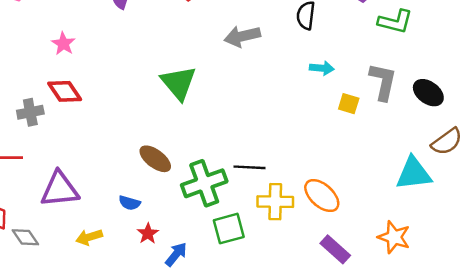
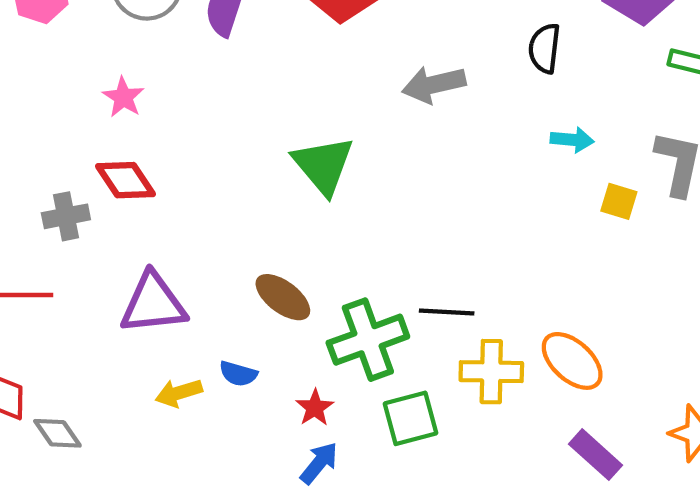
purple triangle: (60, 189) -> (153, 304), moved
red star: (148, 233) -> (315, 408), moved
yellow arrow: (89, 237) -> (179, 393), moved

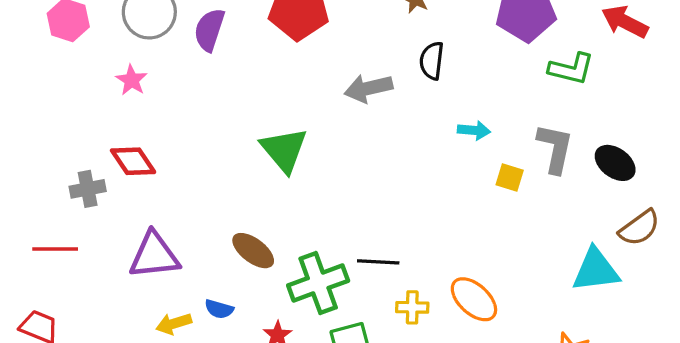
black semicircle: (544, 48) -> (432, 61), moved
pink star: (123, 97) -> (131, 80), moved
yellow cross: (491, 372) -> (412, 307), size x0.7

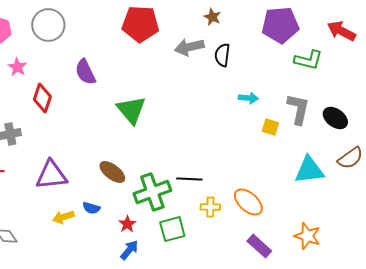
purple semicircle: (209, 30) -> (85, 72), moved, turned -44
pink star: (131, 80) -> (17, 67), moved
gray arrow: (368, 88) -> (189, 47), moved
red diamond: (133, 161) -> (42, 98), moved, turned 52
cyan triangle: (596, 270) -> (309, 170), moved

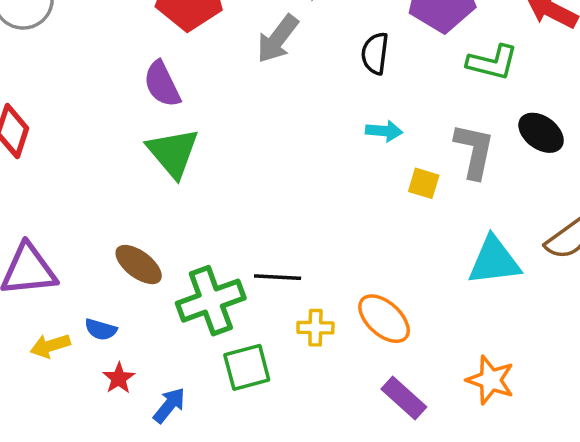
gray arrow: (189, 47) -> (278, 39), turned -40
black semicircle: (222, 55) -> (375, 53), moved
purple semicircle: (85, 72) -> (162, 84), moved
black ellipse: (335, 118) -> (541, 133), moved
red star: (127, 224) -> (119, 378), moved

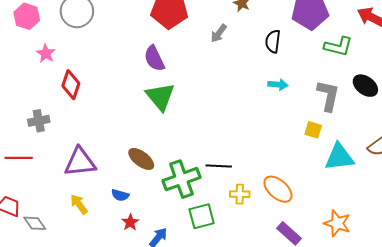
gray arrow: (278, 39) -> (219, 33), size x0.7
yellow square: (424, 183) -> (313, 130), moved
yellow arrow: (50, 346) -> (79, 204), moved, turned 70

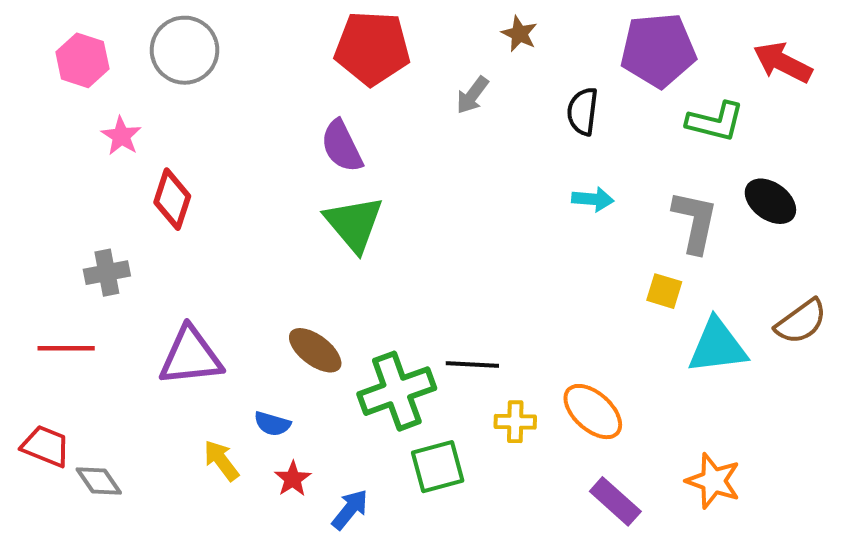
yellow arrow: (79, 204) -> (221, 461), moved

